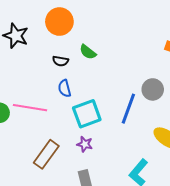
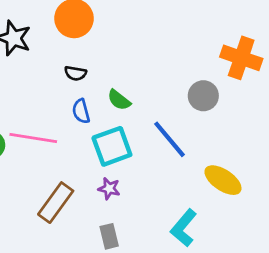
green semicircle: (88, 52) -> (119, 100), moved
gray circle: (153, 89) -> (203, 96), moved
blue line: (128, 109) -> (170, 139), turned -60

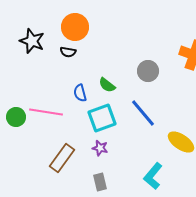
black semicircle: (75, 73) -> (68, 52), moved
gray circle: (203, 96) -> (148, 71), moved

